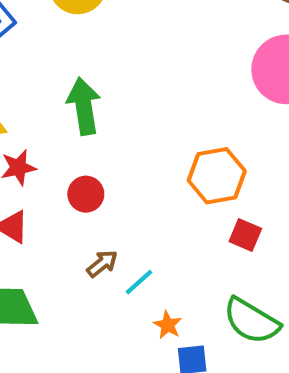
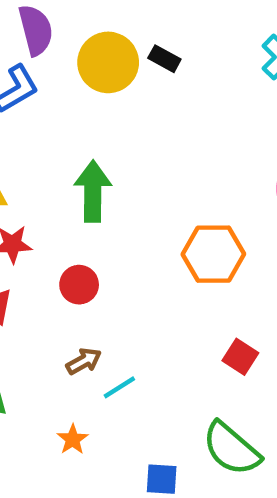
orange hexagon: (217, 176) -> (213, 254), moved
orange star: (168, 325) -> (73, 439), moved

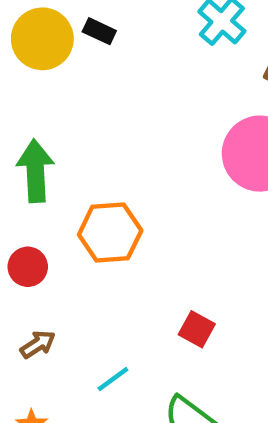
orange hexagon: (213, 254) -> (110, 233), moved
cyan line: (119, 387) -> (113, 379), moved

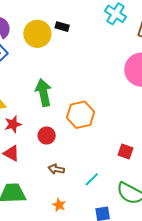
brown arrow: (38, 344) -> (56, 169), turned -126

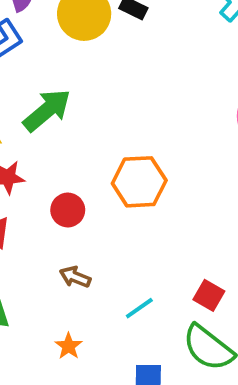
green arrow: (43, 93) -> (47, 110), moved, turned 52
red square: (126, 152) -> (209, 295), moved

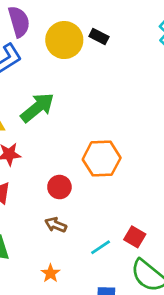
red circle: (68, 210) -> (59, 187), moved
red square: (209, 295) -> (135, 237), moved

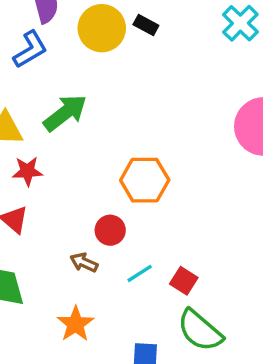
red circle: (59, 187) -> (110, 230), moved
cyan line: (101, 247) -> (140, 273), moved
orange star: (51, 273) -> (75, 324), size x1.5

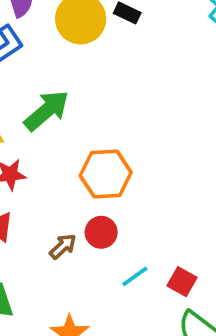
orange hexagon: (145, 180) -> (106, 174), moved
brown arrow: (84, 262) -> (63, 246), moved, turned 116

